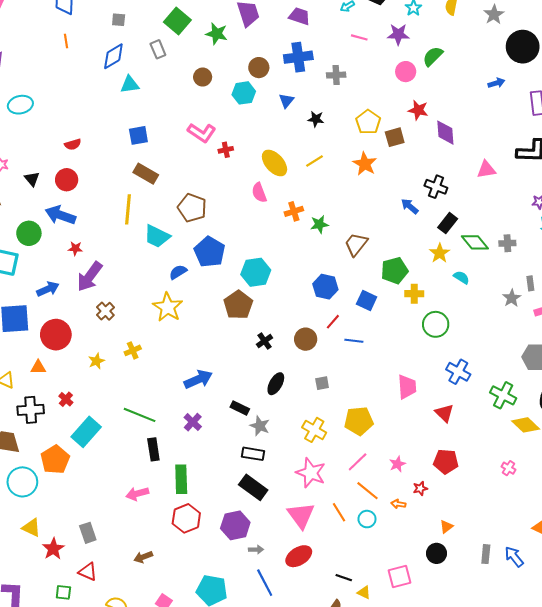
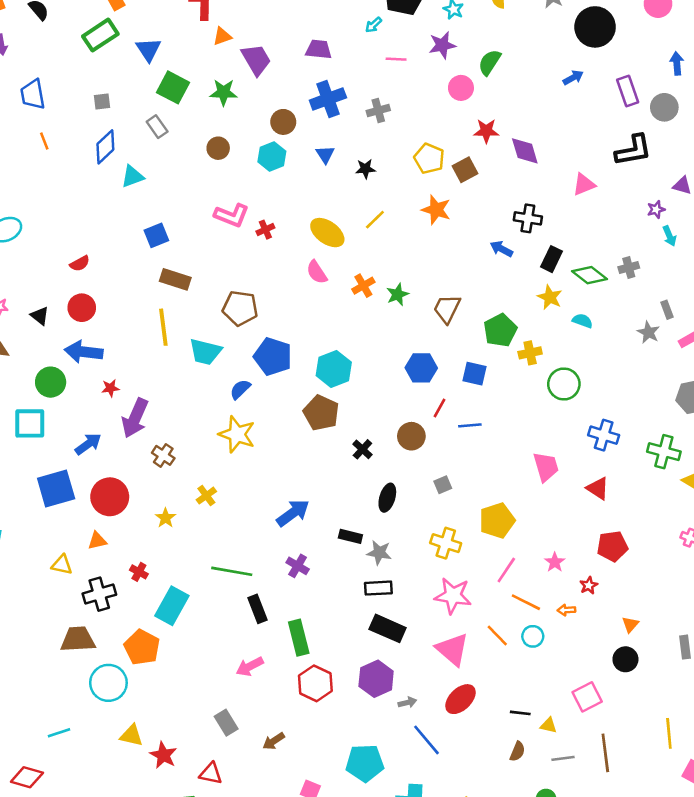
gray rectangle: (88, 533) -> (226, 723), moved

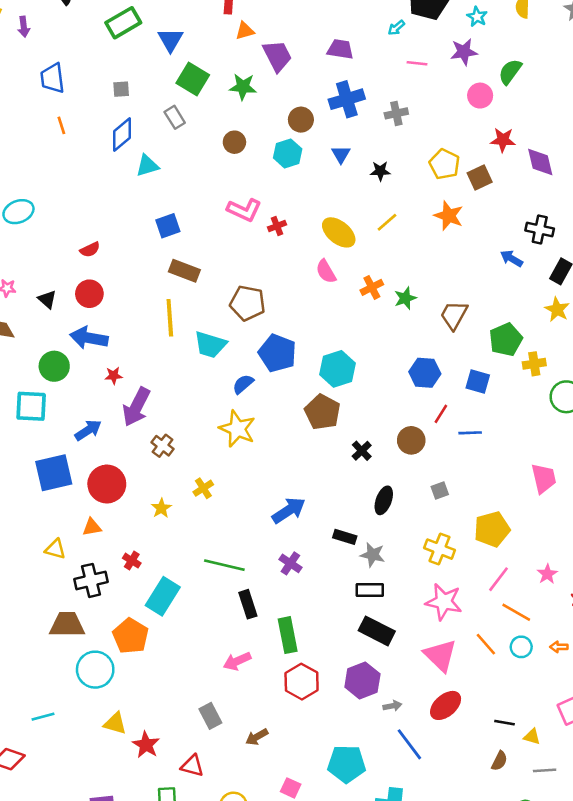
orange arrow: (566, 610) -> (559, 647), moved

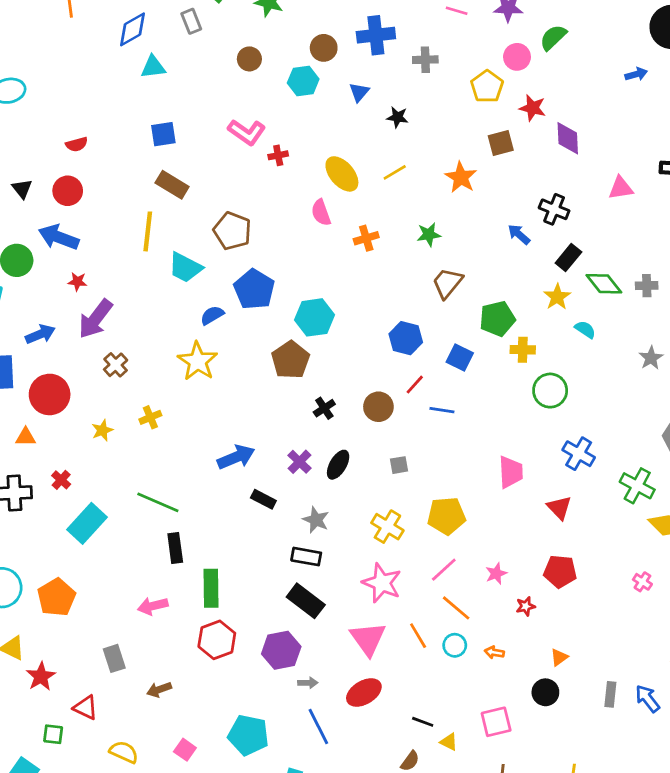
yellow pentagon: (444, 164) -> (487, 86), moved
green star: (405, 298) -> (429, 235), moved
black rectangle: (345, 537) -> (263, 499), moved
purple cross: (290, 563) -> (299, 462), moved
orange pentagon: (131, 636) -> (56, 597), moved

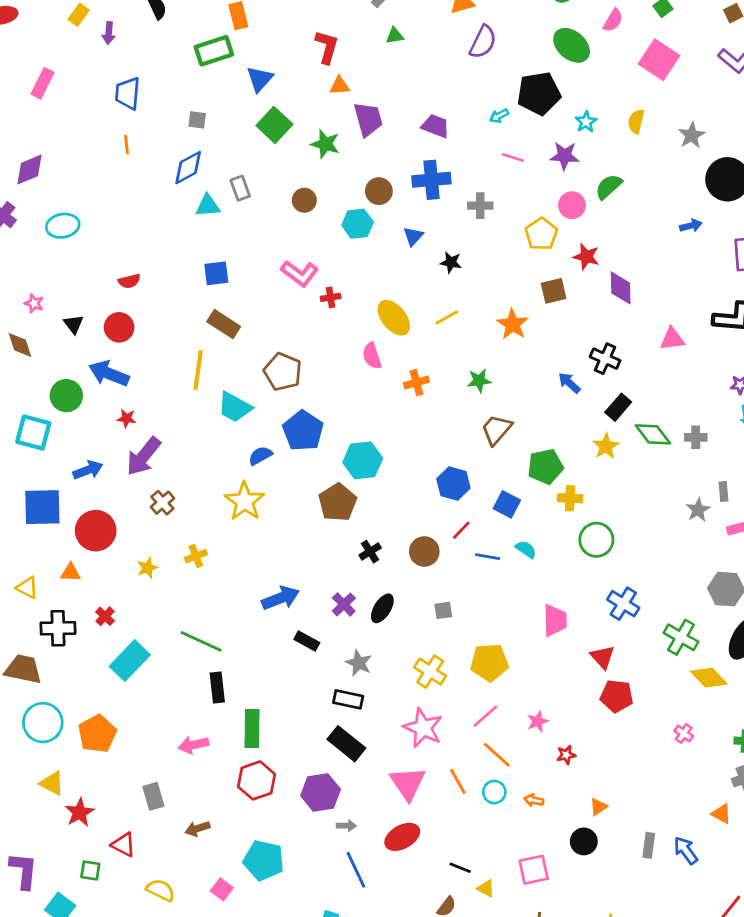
gray rectangle: (191, 21) -> (240, 188), moved
cyan semicircle: (585, 329) -> (526, 549), moved
red pentagon: (560, 571) -> (617, 696), moved
cyan pentagon: (248, 735) -> (264, 860), moved

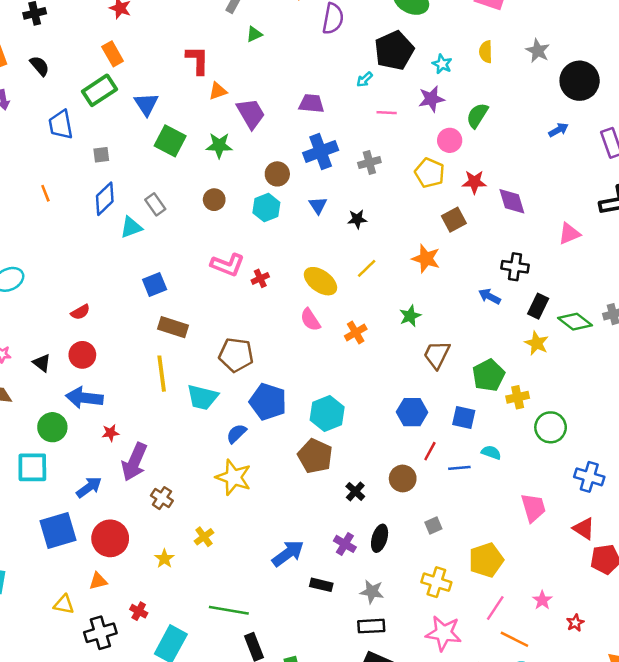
blue trapezoid: (128, 93) -> (61, 125), moved

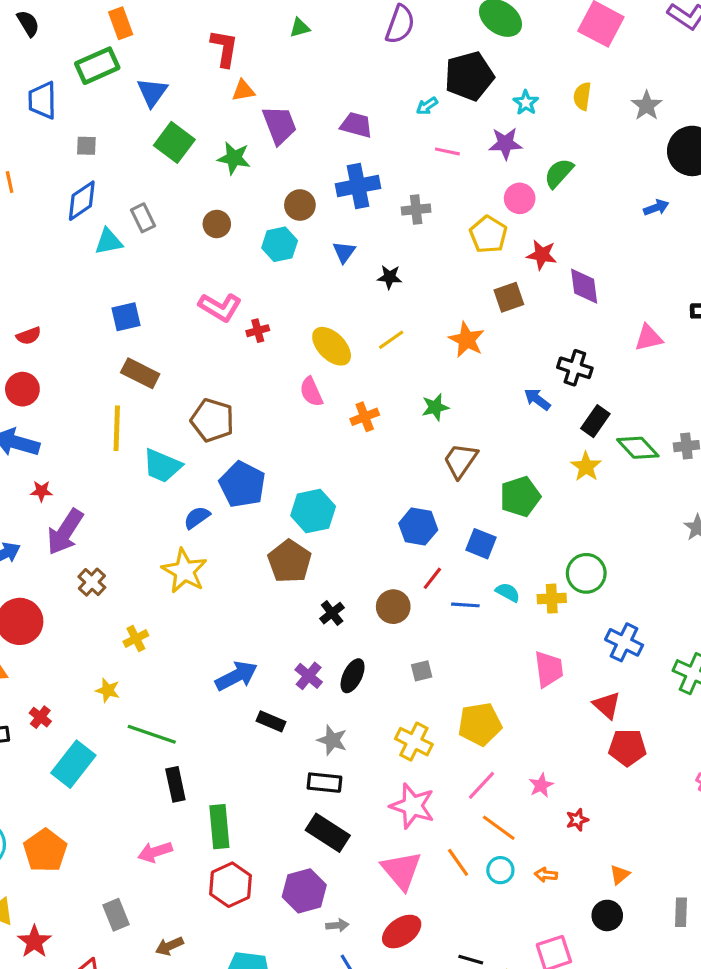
yellow cross: (518, 397) -> (552, 599), moved
yellow star: (164, 559) -> (108, 690), moved, turned -30

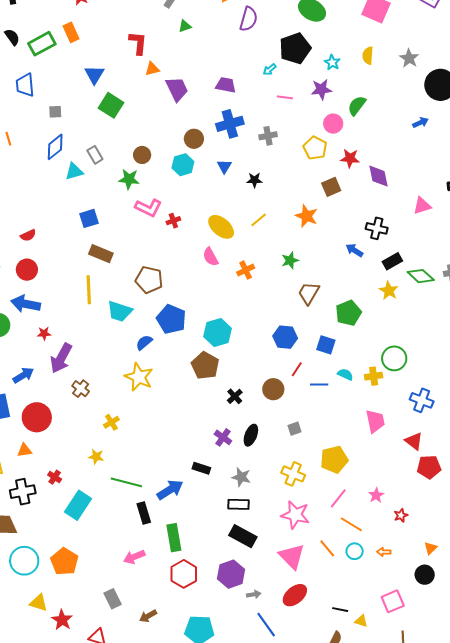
green rectangle: (97, 66) -> (42, 44), moved
green star: (234, 158) -> (129, 179), moved
black rectangle: (595, 421) -> (392, 261), turned 30
blue arrow: (236, 676) -> (170, 490), moved

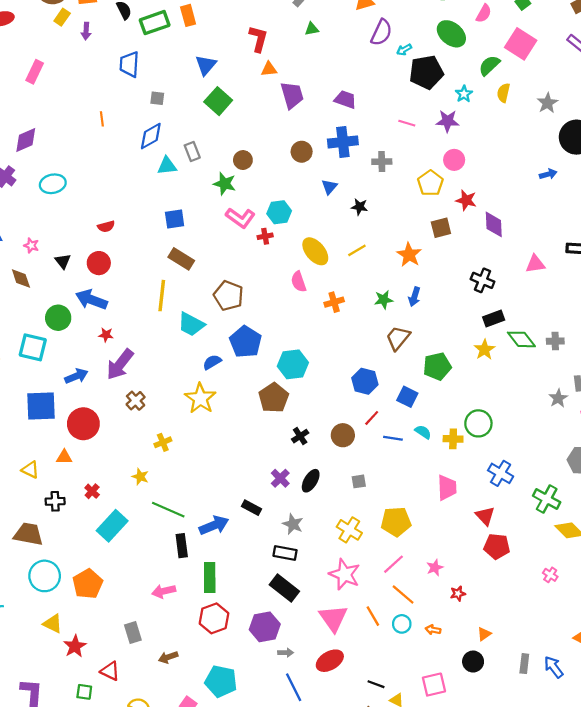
cyan arrow: (270, 69) -> (404, 50), moved
green semicircle: (357, 106) -> (489, 65), moved
cyan hexagon: (183, 165) -> (279, 212), moved
blue arrow: (354, 250) -> (414, 297), moved, turned -114
black cross: (23, 492) -> (55, 501), size x0.7

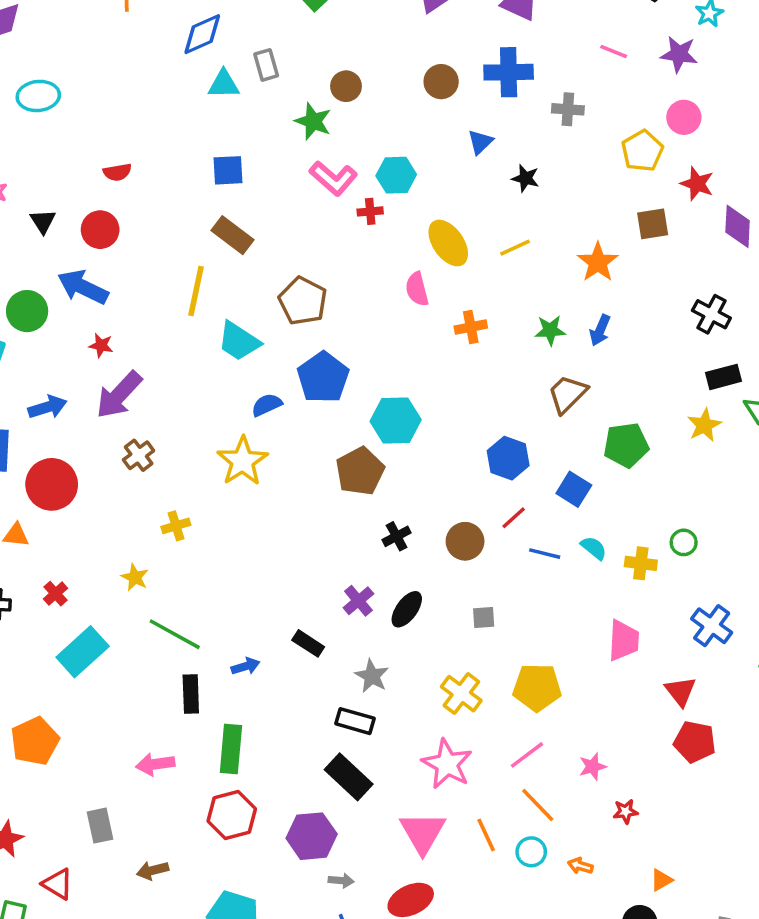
green circle: (478, 423) -> (684, 542), size x0.6
blue arrow: (214, 525) -> (246, 666), size x0.6

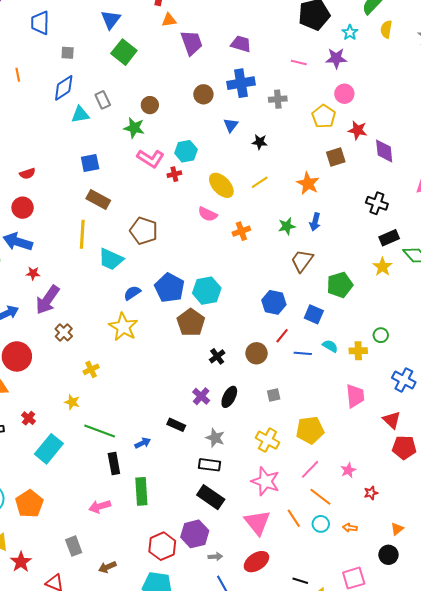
pink semicircle: (417, 289) -> (208, 214), turned -42
blue pentagon: (323, 377) -> (170, 288), moved
red hexagon: (232, 815) -> (162, 546), moved

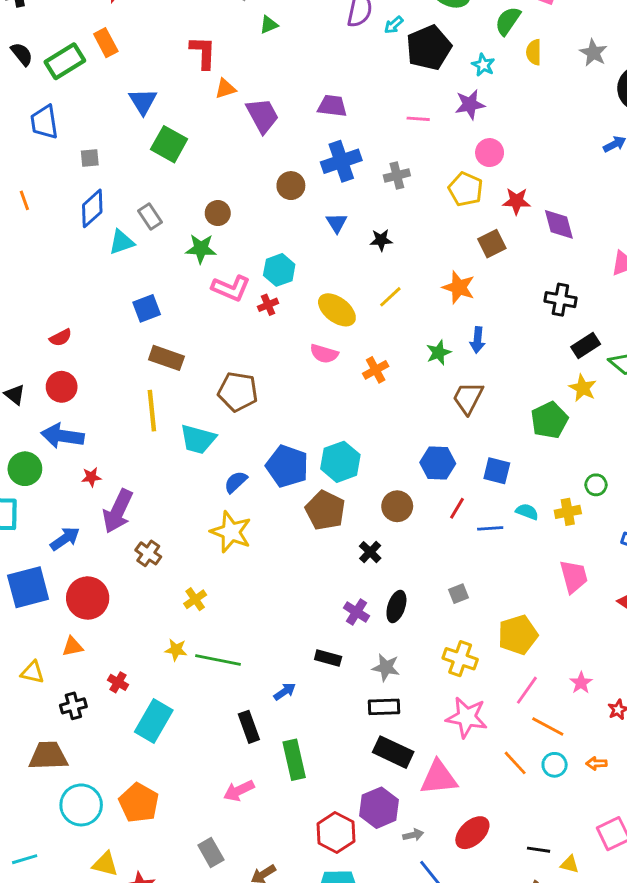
green pentagon: (340, 285) -> (549, 420), moved
brown circle: (257, 353) -> (397, 506), moved
green line: (100, 431) -> (218, 660), moved
pink triangle: (257, 522) -> (439, 778), moved, turned -48

